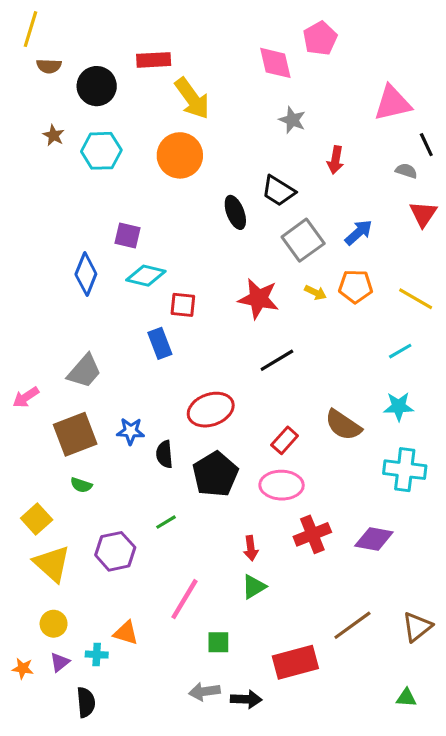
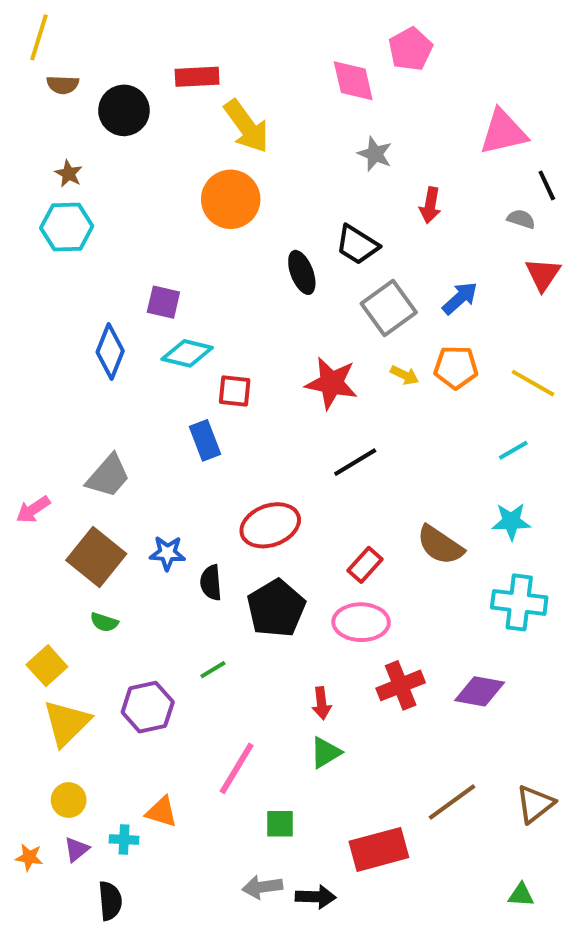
cyan hexagon: (101, 151) -> (67, 227), moved
brown square: (75, 434) -> (96, 557), turned -30
yellow triangle: (52, 564) -> (67, 723), turned 33

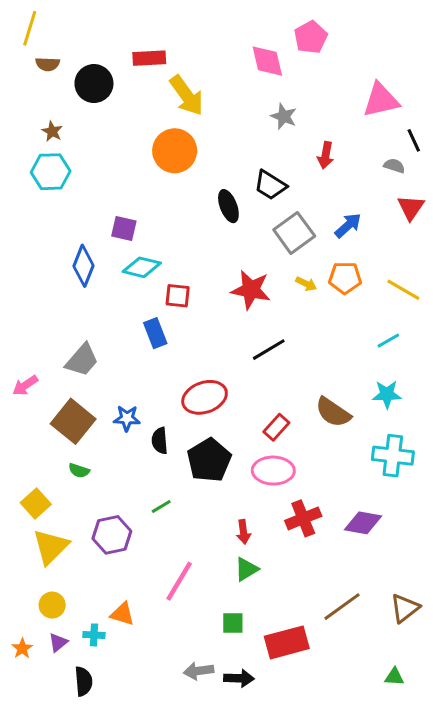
green square: (280, 824) -> (233, 623), moved
orange star: (29, 857) -> (22, 648), turned 30

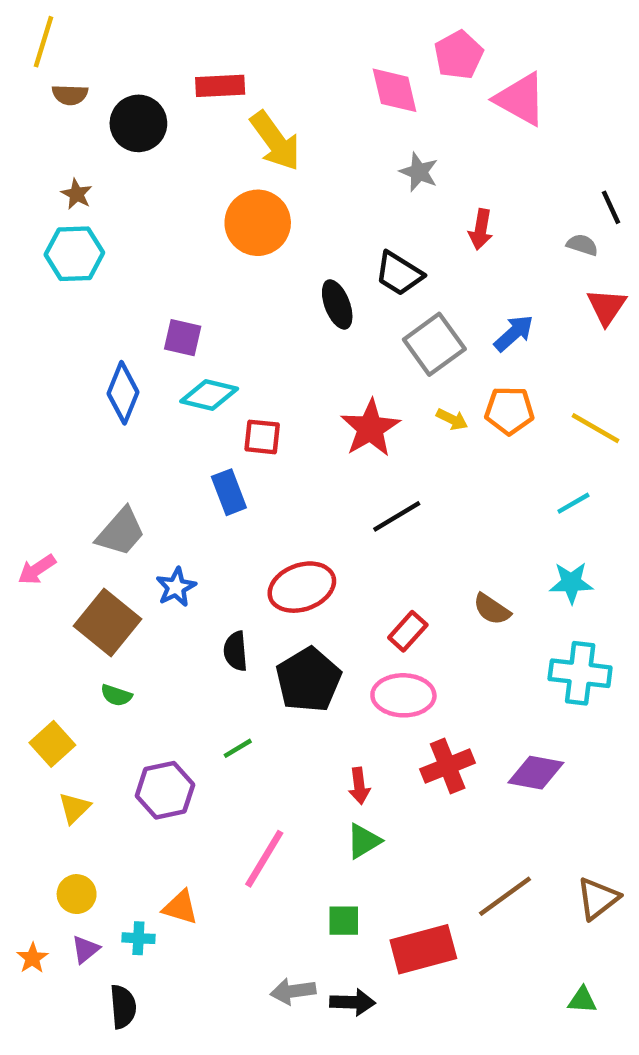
pink triangle: (381, 100) -> (520, 99), moved, turned 42
red star: (251, 290) -> (370, 428), turned 30
brown semicircle: (333, 412) -> (492, 609), size x0.7
blue star: (127, 418) -> (176, 587), moved, turned -30
yellow triangle: (51, 547) -> (74, 808), size x0.6

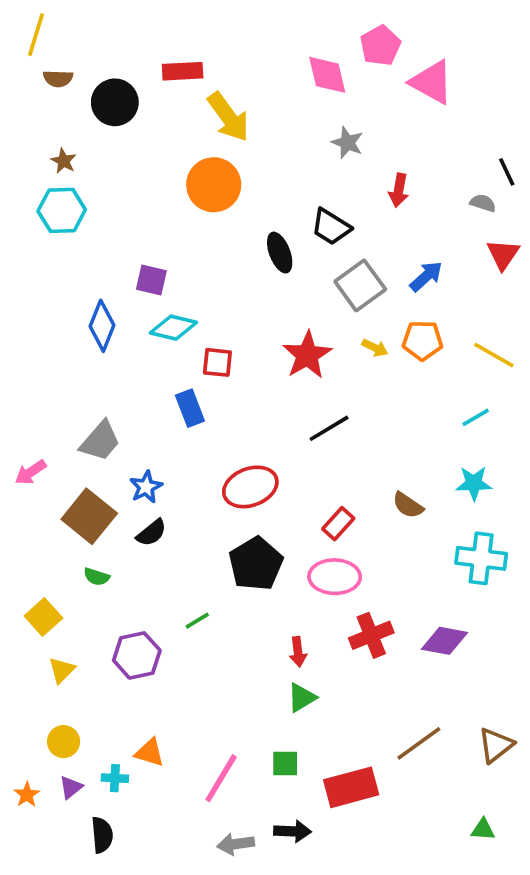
black semicircle: (236, 651) -> (151, 533), moved, turned -124
pink line: (264, 859) -> (221, 778), moved
gray arrow: (293, 991) -> (236, 844), moved

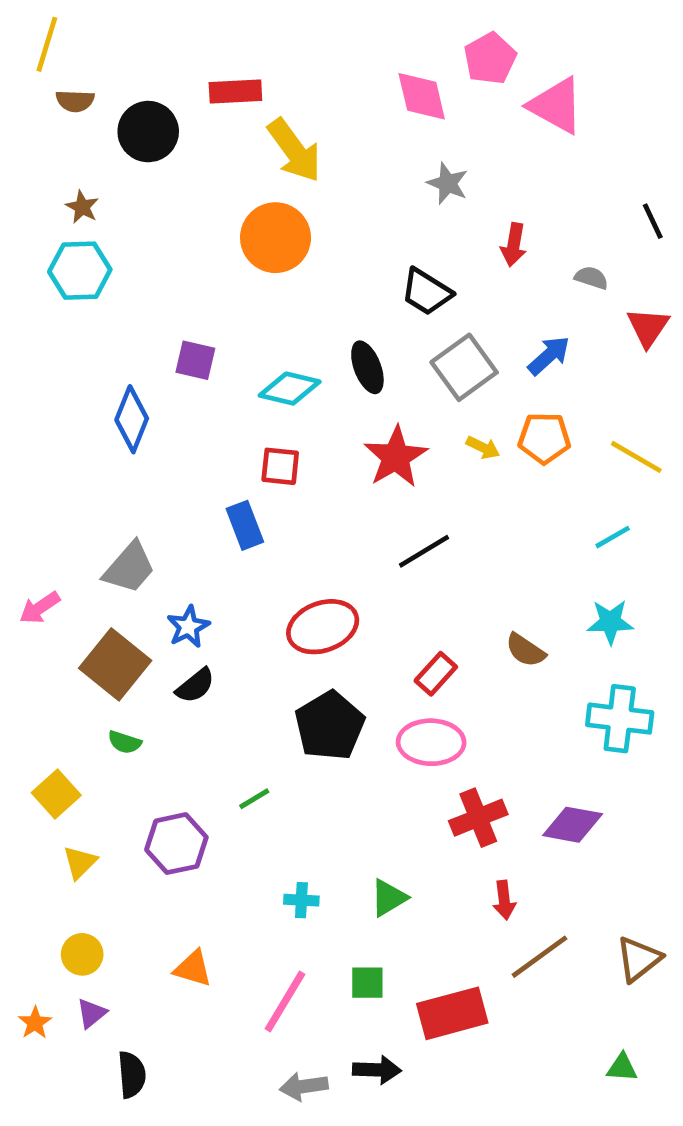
gray semicircle: (483, 203) -> (591, 278), moved
black ellipse: (280, 253) -> (367, 367), moved
cyan diamond: (173, 328) -> (290, 389), moved
red arrow: (298, 652) -> (504, 900), moved
cyan cross: (115, 778) -> (301, 900), moved

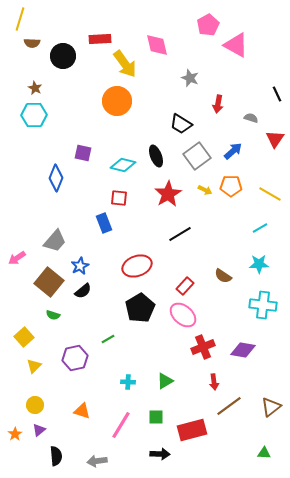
pink diamond: (422, 96) -> (157, 45), moved
pink ellipse: (431, 742) -> (183, 315), turned 40
gray arrow: (304, 1086) -> (97, 461), moved

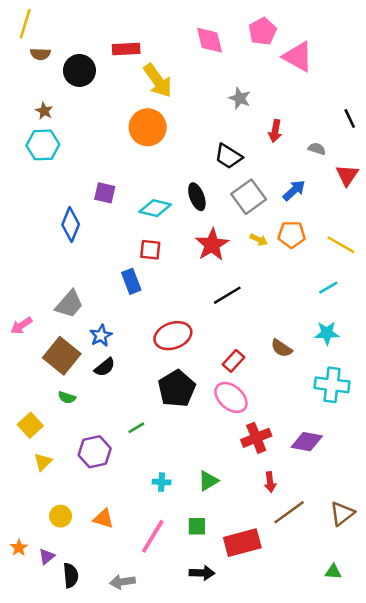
pink diamond: (157, 45) -> (210, 40), moved
yellow circle: (35, 405) -> (61, 516), moved
purple triangle: (39, 430) -> (47, 557), moved

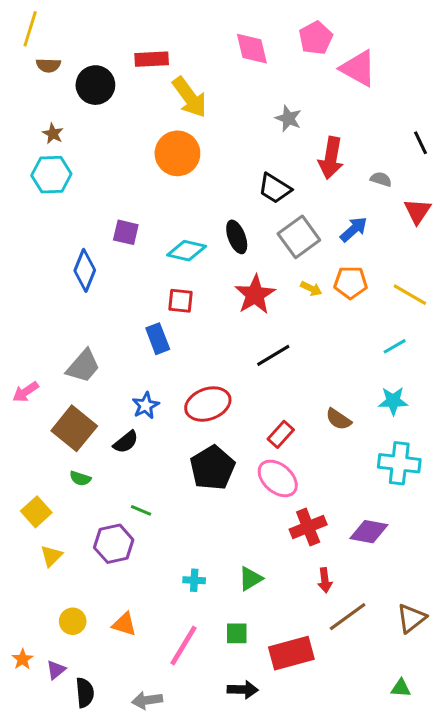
red arrow: (275, 131) -> (331, 158), size x1.5
blue star: (101, 336) -> (146, 406), moved
green line: (136, 428) -> (141, 510), moved, turned 54

